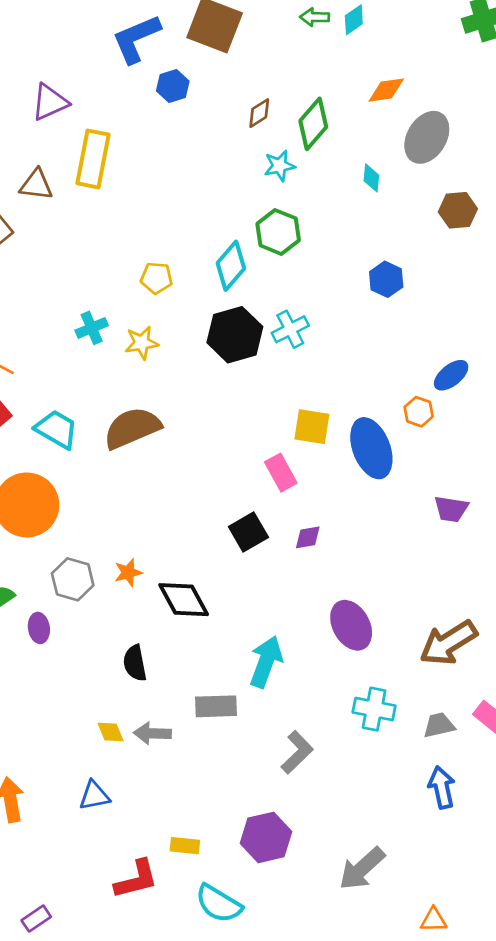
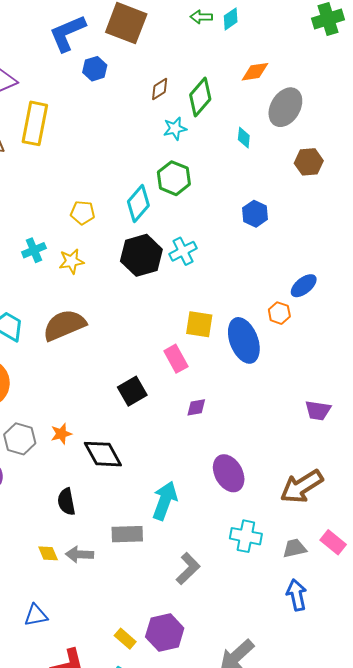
purple trapezoid: (451, 509) -> (318, 410), moved
black square: (248, 532) -> (132, 391), moved
blue triangle: (94, 796) -> (36, 615), moved
yellow rectangle: (185, 846) -> (125, 639), moved, turned 35

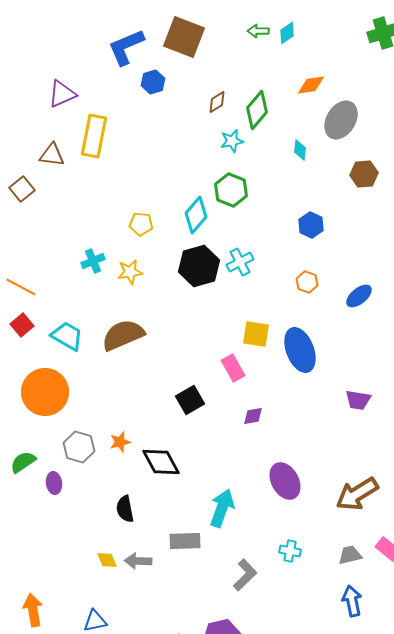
orange hexagon: (279, 313) -> (307, 282), moved
purple trapezoid: (318, 410) -> (358, 400), moved
cyan cross: (246, 536) -> (290, 551), moved, size x0.7

